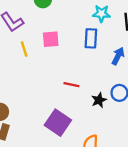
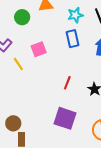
red line: (71, 85) -> (67, 83), turned -64

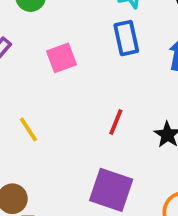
yellow line: (18, 64) -> (28, 129), moved

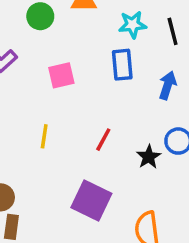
yellow line: (28, 129) -> (44, 136), moved, turned 35

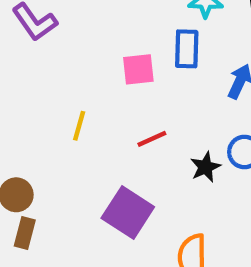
pink square: (61, 75) -> (138, 69), moved
red line: (103, 140) -> (152, 139), turned 30

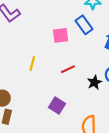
blue rectangle: (187, 49) -> (84, 25), turned -36
purple square: (128, 212) -> (57, 106), size x0.7

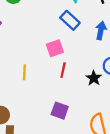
pink square: (61, 35) -> (55, 48), moved
red line: (68, 69) -> (63, 70), turned -40

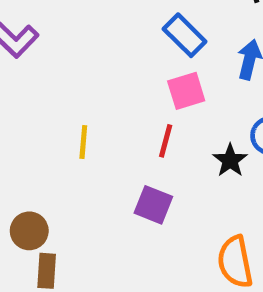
pink square: (55, 48) -> (186, 91), moved
purple square: (60, 111) -> (153, 205), moved

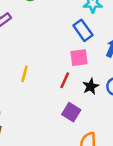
black star: (230, 160) -> (91, 86), moved
purple square: (153, 205) -> (71, 112), moved

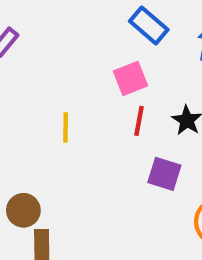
pink square: (79, 58) -> (130, 78), moved

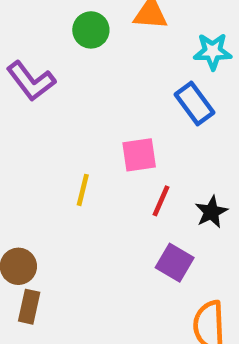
pink square: (130, 78) -> (139, 155), moved

